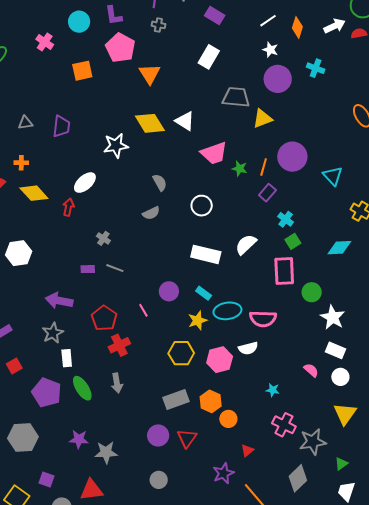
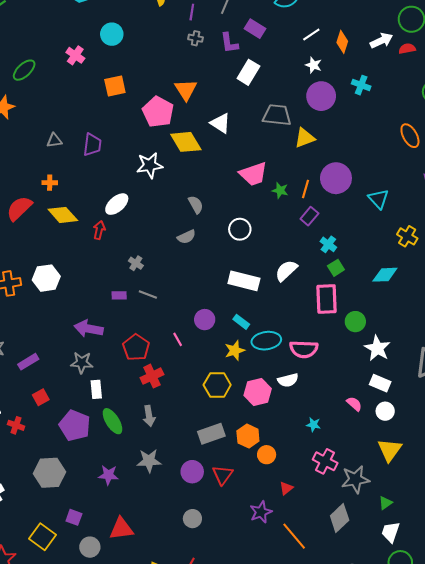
purple L-shape: (114, 15) -> (229, 43), moved
pink pentagon: (120, 48) -> (158, 112), moved
white triangle: (185, 121) -> (220, 123), moved
gray star: (53, 333) -> (82, 363), turned 30
gray star: (106, 452) -> (149, 461), moved

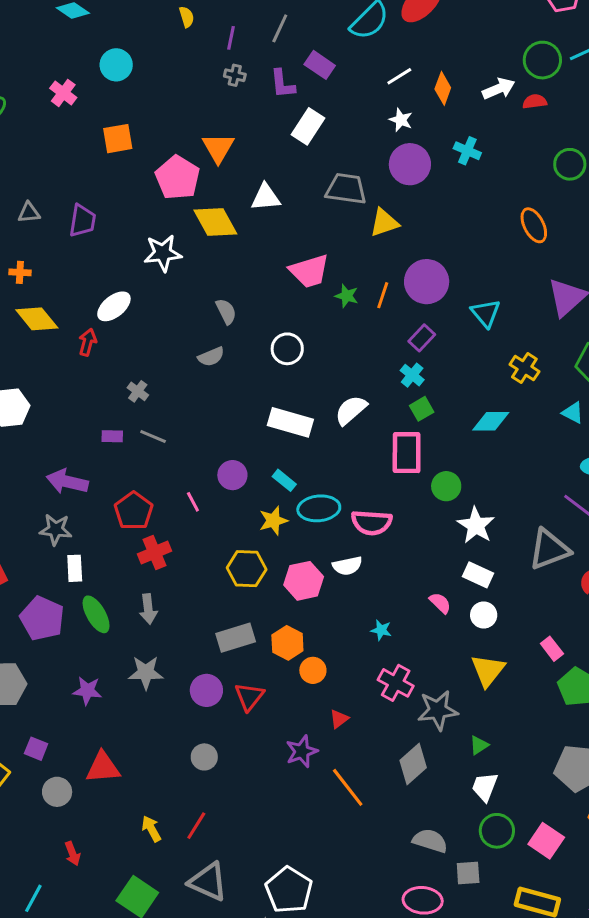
white triangle: (220, 123) -> (266, 197), turned -40
purple rectangle: (309, 216) -> (422, 338), moved

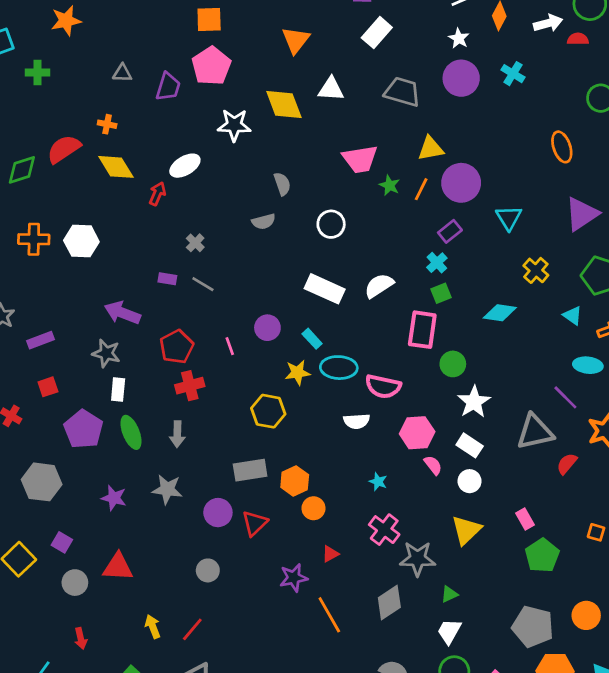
pink pentagon: (178, 178) -> (211, 66), moved
yellow triangle: (384, 223) -> (431, 149), moved
pink hexagon: (304, 581) -> (417, 433), moved

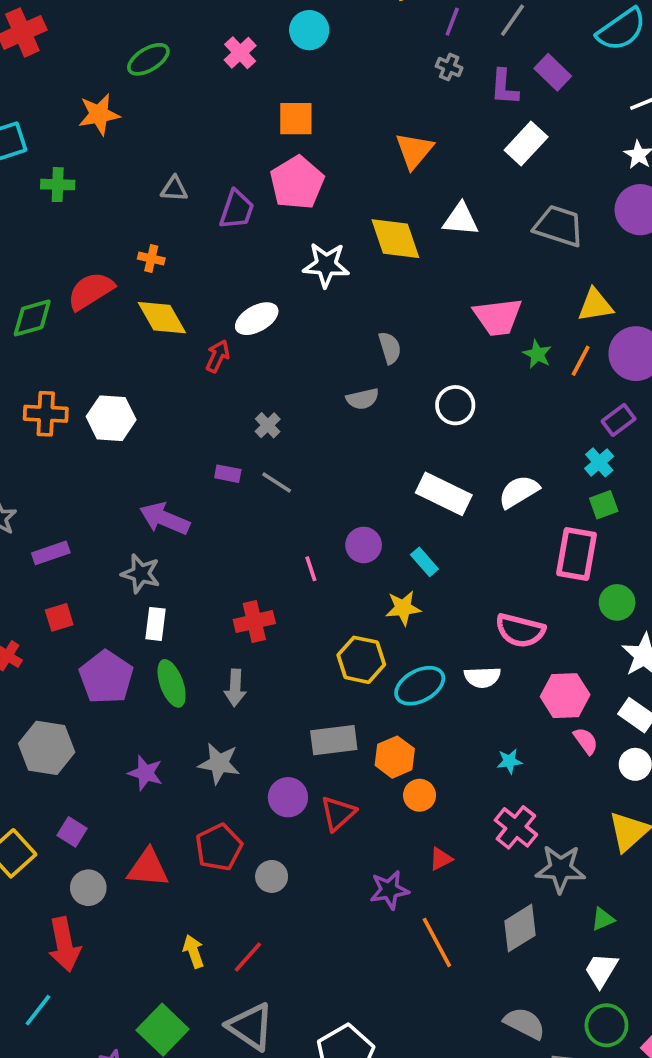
red pentagon: (177, 347) -> (219, 847), moved
cyan ellipse: (339, 368) -> (420, 686), moved, turned -32
cyan star: (378, 482) -> (509, 761), turned -30
red arrow: (81, 638) -> (64, 944), moved, size x1.8

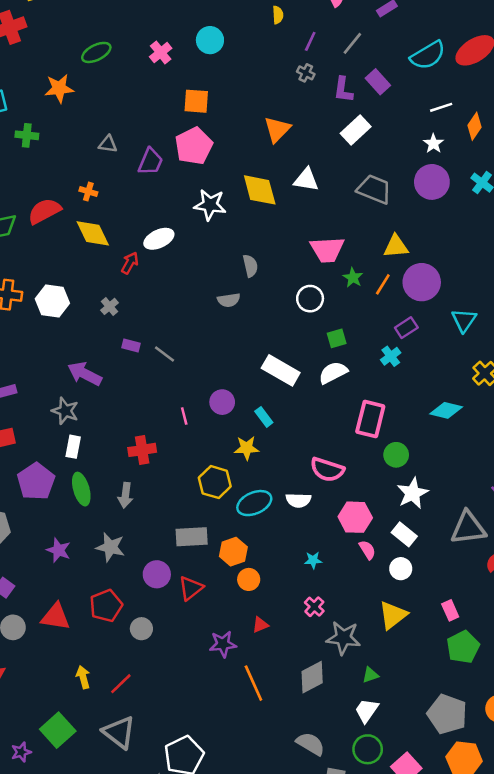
white circle: (455, 405) -> (310, 299), moved
gray cross: (268, 425) -> (110, 306), moved
green square: (604, 505) -> (337, 338), moved
pink cross: (516, 827) -> (314, 607), size x0.7

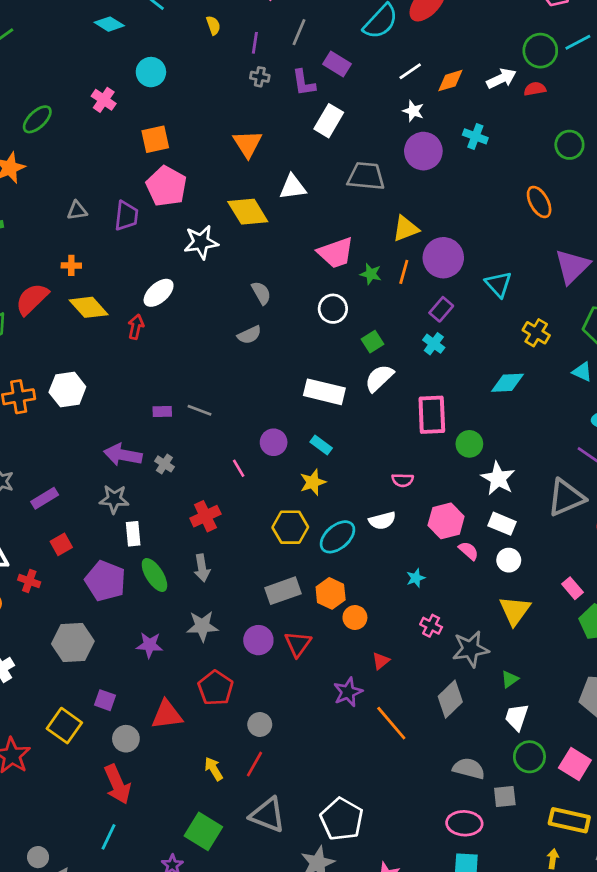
orange diamond: (474, 126) -> (450, 81), turned 56
gray cross: (110, 306) -> (164, 464), moved
pink semicircle: (327, 470) -> (403, 480), size x0.6
gray circle: (141, 629) -> (260, 724), moved

